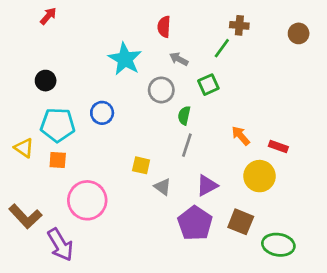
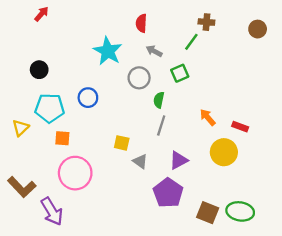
yellow triangle: (24, 148) -> (21, 128), turned 42
orange square: (58, 160) -> (62, 138), moved
brown square: (241, 222) -> (208, 213), moved

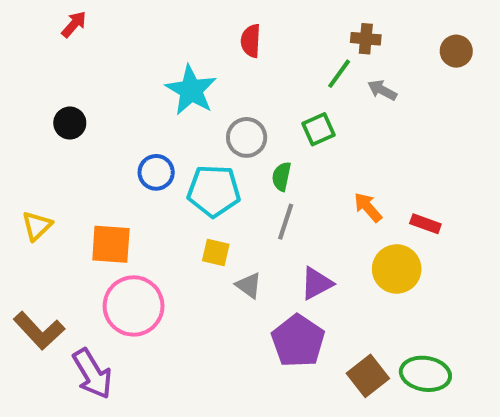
gray arrow: (154, 51) -> (382, 90), moved
cyan pentagon: (50, 108) -> (214, 191), moved
orange square: (62, 138) -> (111, 244), size x1.5
brown square: (208, 213) -> (368, 376), turned 30

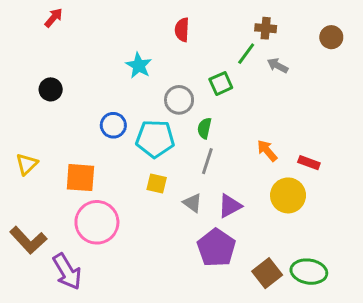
cyan star: (191, 90) -> (139, 66), size x0.7
green square: (319, 129) -> (221, 83), moved
gray triangle: (249, 285) -> (192, 203), moved

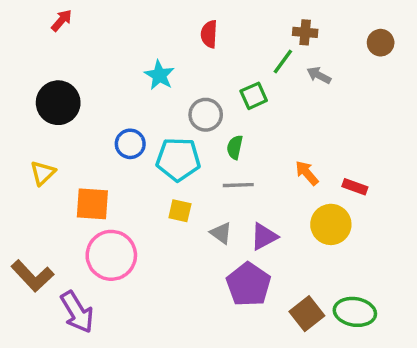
black circle: (51, 89) -> (58, 103), size x1.6
gray line: (207, 161) -> (238, 185), turned 70
yellow triangle: (27, 164) -> (43, 173), moved

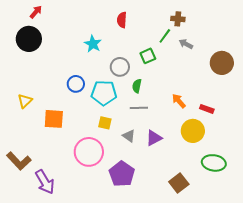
brown circle: (381, 43) -> (222, 63), moved, size x1.5
black circle: (58, 103) -> (29, 39), moved
pink circle: (111, 255) -> (89, 152), moved
purple pentagon: (249, 284) -> (122, 174), moved
green ellipse: (355, 312) -> (214, 163), moved

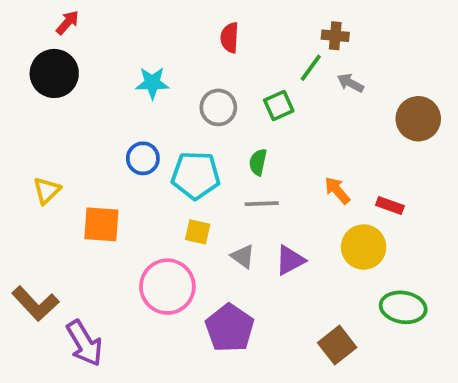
cyan star: (93, 44) -> (152, 83), moved, turned -30
gray circle: (120, 67) -> (218, 107), moved

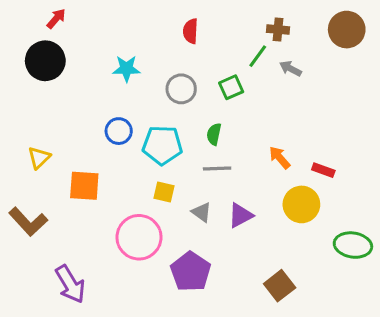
brown circle: (418, 119) -> (347, 30), moved
brown L-shape: (35, 304) -> (28, 222), moved
green ellipse: (403, 307) -> (353, 245), moved

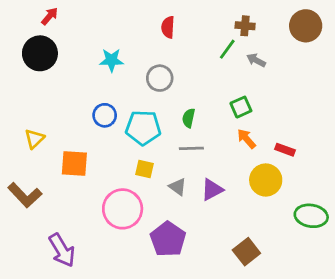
green square: (231, 87) -> (241, 107), moved

